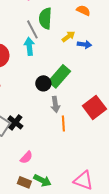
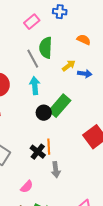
cyan arrow: (29, 46) -> (35, 86), moved
gray arrow: (55, 104) -> (56, 170), moved
black cross: (15, 122) -> (38, 152), moved
orange line: (63, 123) -> (49, 147), moved

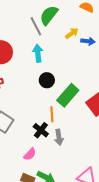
green semicircle: (46, 48) -> (49, 15), turned 35
green rectangle: (60, 106) -> (68, 95), moved
black cross: (38, 152) -> (41, 130), moved

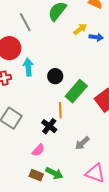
gray line: (36, 26) -> (25, 22), moved
cyan arrow: (38, 53) -> (28, 67), moved
gray arrow: (59, 137) -> (82, 143), moved, turned 56

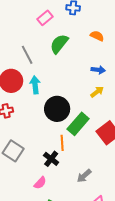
yellow arrow: (80, 29) -> (97, 92), moved
cyan arrow: (28, 67) -> (35, 85), moved
black circle: (55, 76) -> (57, 109), size x1.6

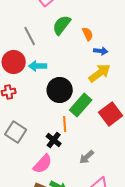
orange semicircle: (97, 36) -> (88, 34), moved, turned 40
cyan arrow: (35, 85) -> (38, 66), turned -84
yellow arrow: (97, 92) -> (100, 73), size x1.6
pink semicircle: (40, 183) -> (43, 164), size x1.5

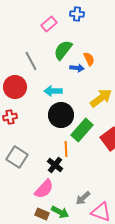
blue arrow: (101, 51) -> (77, 68), moved
cyan arrow: (38, 66) -> (53, 91), moved
gray arrow: (87, 157) -> (83, 198), moved

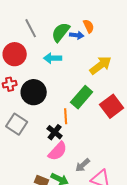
green semicircle: (63, 50) -> (61, 32), moved
black circle: (61, 115) -> (34, 92), moved
pink semicircle: (44, 189) -> (58, 151), moved

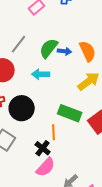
orange semicircle: (89, 26) -> (88, 51), moved, size x1.5
gray line: (31, 28) -> (19, 44), turned 66
green rectangle: (82, 97) -> (70, 113), turned 70

